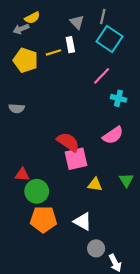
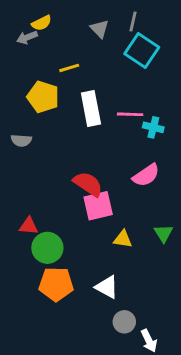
white rectangle: (70, 45) -> (91, 109), moved, size x1.6
yellow pentagon: (26, 60) -> (43, 97), moved
pink line: (102, 76) -> (130, 114), moved, turned 48

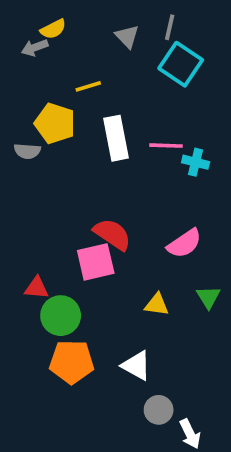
gray semicircle: (21, 140) -> (27, 151), moved
pink semicircle: (146, 175) -> (184, 244), moved
pink square: (98, 206) -> (96, 262), moved

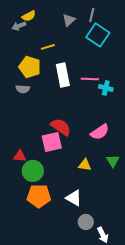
gray triangle: (127, 36) -> (69, 20), turned 32
gray semicircle: (27, 151) -> (23, 89), moved

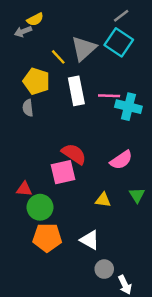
gray line: (92, 15) -> (121, 16), moved, turned 40
gray triangle: (69, 20) -> (84, 48), moved, size x1.6
yellow line: (48, 47) -> (58, 57), turned 64
cyan cross: (106, 88) -> (128, 107), size x1.5
gray semicircle: (23, 89) -> (28, 108), turned 80

